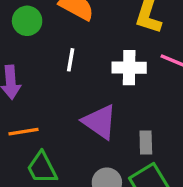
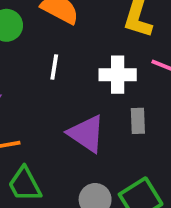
gray rectangle: (146, 142) -> (138, 121), moved

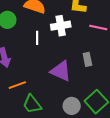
white cross: (118, 75) -> (61, 26), moved

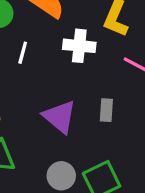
white line: (37, 38) -> (23, 53), moved

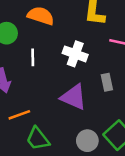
white cross: (79, 46) -> (75, 54), moved, turned 30

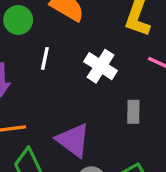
purple triangle: (74, 97) -> (73, 140), moved

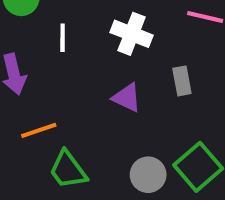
purple triangle: (73, 140) -> (127, 98), moved, size x0.7

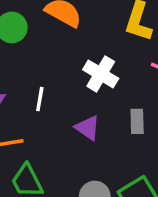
white line: (63, 38) -> (40, 99), moved

